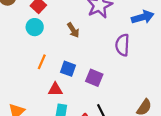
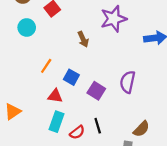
cyan circle: (35, 27) -> (27, 27), moved
purple semicircle: (122, 45) -> (128, 82), moved

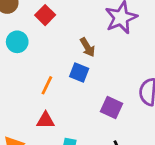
blue square: (71, 77) -> (79, 73), moved
red triangle: (55, 96) -> (46, 120), moved

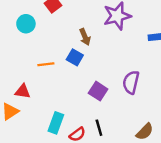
orange line: (47, 85) -> (46, 64), turned 49
red triangle: (46, 120) -> (23, 91), moved

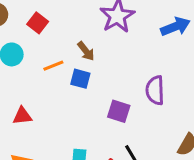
orange line: (46, 64) -> (53, 66), moved
red triangle: (23, 91) -> (22, 116), moved

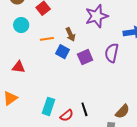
purple semicircle: (155, 90) -> (112, 53), moved
purple square: (119, 111) -> (85, 57), moved, turned 35

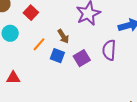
orange line: (47, 39) -> (39, 44), turned -32

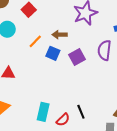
brown arrow: (63, 36) -> (60, 35), turned 120

